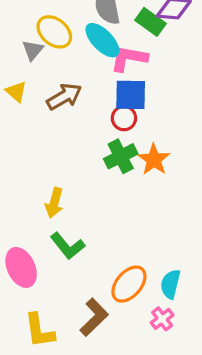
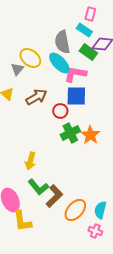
red circle: (124, 118) -> (60, 111), moved
brown L-shape: (94, 317) -> (54, 196), moved
pink cross: (162, 319) -> (95, 231), turned -32
yellow L-shape: (39, 330) -> (22, 221), moved

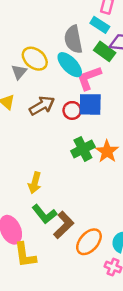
pink L-shape: (75, 74) -> (89, 78), turned -30
red circle: (60, 111) -> (72, 110), moved

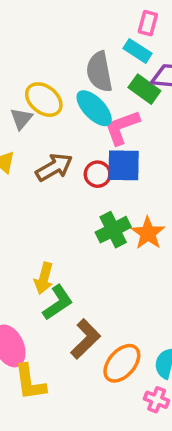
green L-shape: (44, 214) -> (58, 303), moved, turned -85

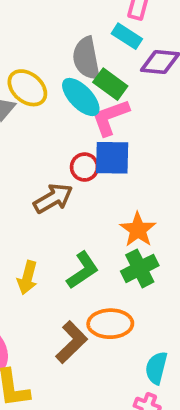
green rectangle: (144, 89) -> (110, 84), moved
brown arrow: (54, 167) -> (53, 198), moved
green cross: (113, 230) -> (140, 268), moved
green L-shape: (58, 303) -> (83, 270), moved
orange ellipse: (122, 363) -> (110, 324), moved, turned 48

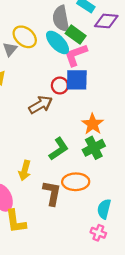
yellow arrow: (27, 278) -> (25, 170), moved
brown L-shape: (72, 342) -> (52, 193), turned -35

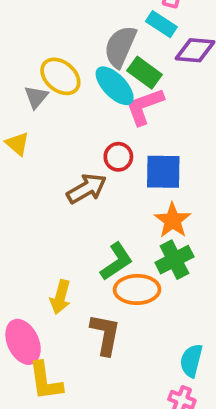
gray semicircle: (61, 19) -> (120, 46), turned 35
blue square: (77, 80) -> (163, 172), moved
orange ellipse: (76, 182) -> (137, 290), moved

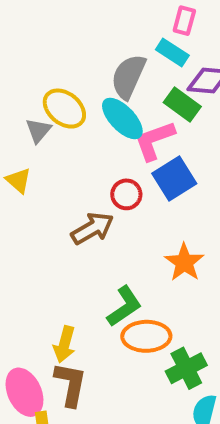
green rectangle: (145, 73) -> (182, 105), moved
blue square: (163, 172) -> (174, 178), moved, turned -33
green cross: (174, 260) -> (186, 368), moved
brown L-shape: (105, 334) -> (70, 384), moved

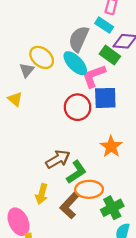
blue square: (174, 178) -> (105, 98), turned 30
red circle: (126, 194) -> (78, 107), size x1.5
brown arrow: (92, 228) -> (58, 159), moved
brown L-shape: (70, 384) -> (69, 206), moved, turned -148

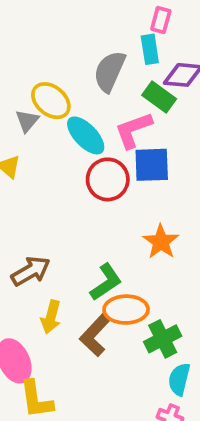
cyan rectangle: (104, 25) -> (150, 49), turned 48
cyan ellipse: (75, 63) -> (86, 135), moved
brown arrow: (58, 159) -> (31, 271), moved

